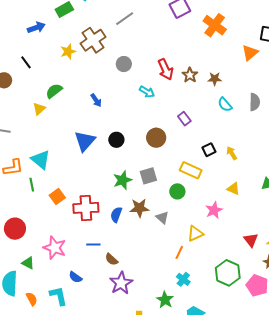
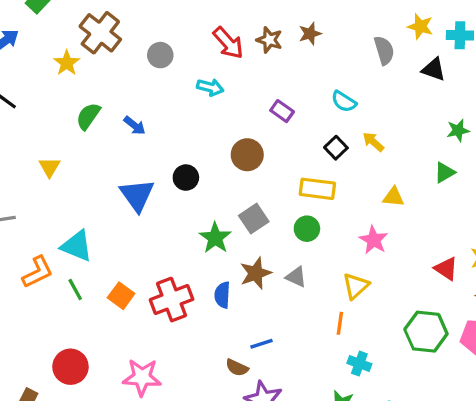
green semicircle: (54, 91) -> (88, 116), moved
cyan semicircle: (225, 105) -> (344, 102), moved
blue line: (93, 245) -> (262, 344), moved

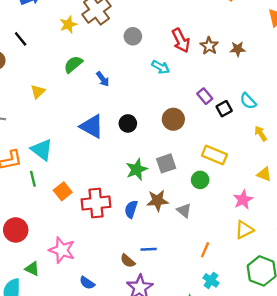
black square: (336, 148) -> (224, 109), moved
blue triangle: (137, 195) -> (92, 126), turned -40
yellow triangle: (356, 286) -> (244, 230), moved

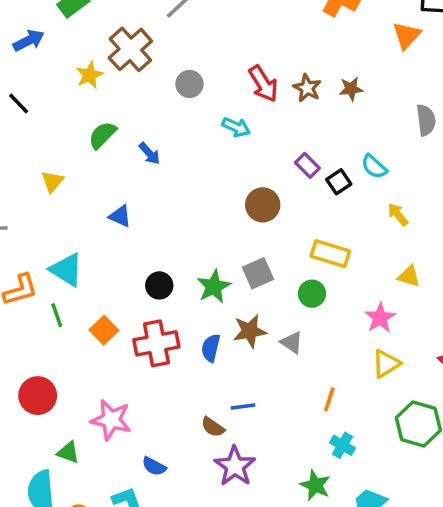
black circle: (128, 123) -> (159, 285), moved
blue triangle: (92, 126) -> (120, 216), moved, size x0.6

